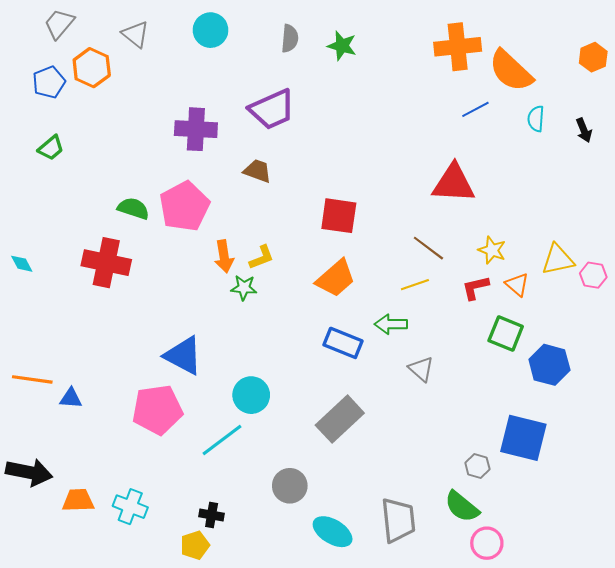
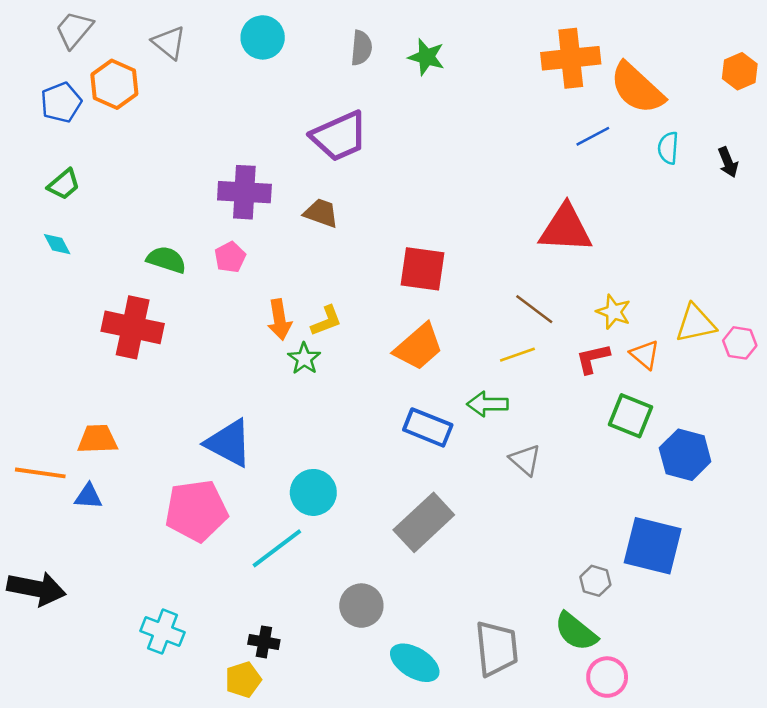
purple cross: (196, 129) -> (244, 192), moved
pink pentagon: (184, 206) -> (230, 257), size x0.5
cyan diamond: (22, 264) -> (57, 244), moved
green star: (244, 288) -> (304, 359), turned 30
orange trapezoid: (78, 500) -> (98, 439), moved

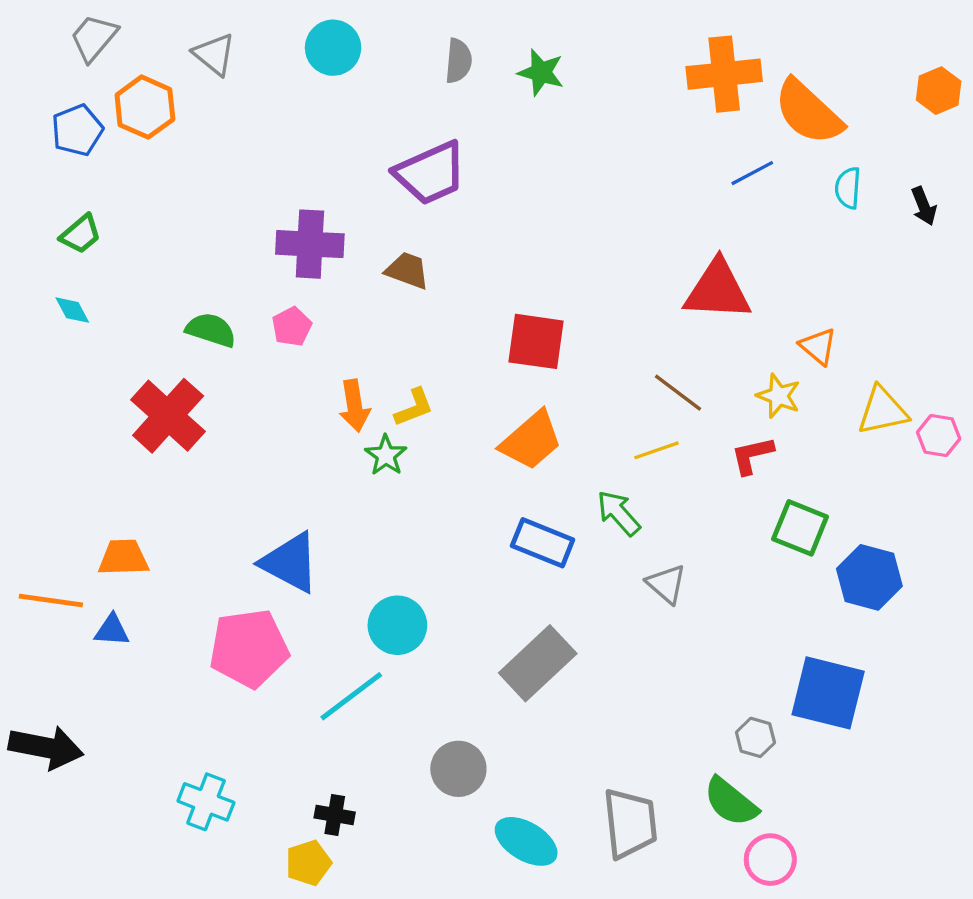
red cross: (133, 327) -> (168, 416), turned 30
orange triangle: (645, 355) -> (818, 346), moved
green arrow: (488, 404) -> (619, 513), turned 48

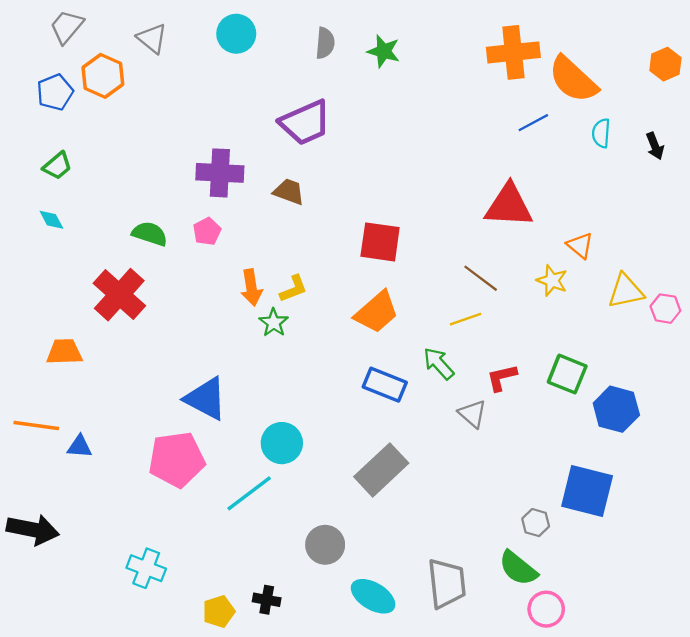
red L-shape: (752, 455) -> (502, 378), moved
orange trapezoid: (123, 558) -> (64, 352), moved
black cross: (335, 815) -> (267, 600), moved

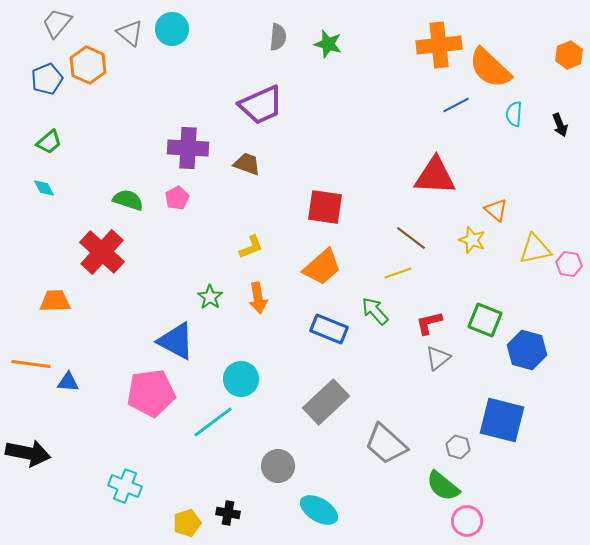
cyan circle: (236, 34) -> (172, 29), moved
orange arrow: (251, 288) -> (258, 298), moved
green star: (274, 323) -> (210, 297), moved
gray triangle: (472, 414) -> (438, 358), moved, turned 40
gray trapezoid: (447, 583) -> (386, 444), moved, turned 138

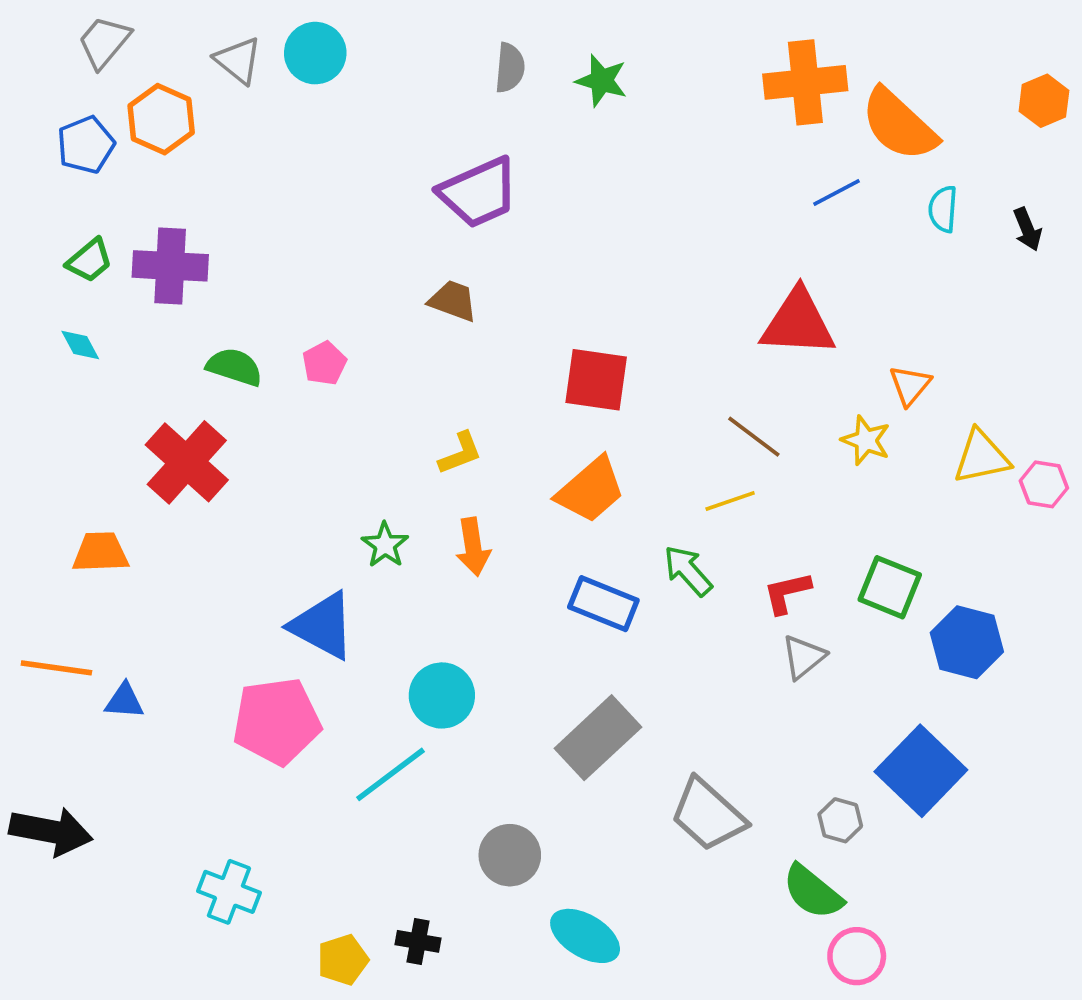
purple cross: (188, 148) -> (170, 266), moved
orange triangle: (496, 210) -> (910, 385), turned 30
blue square: (502, 420) -> (921, 771), turned 30

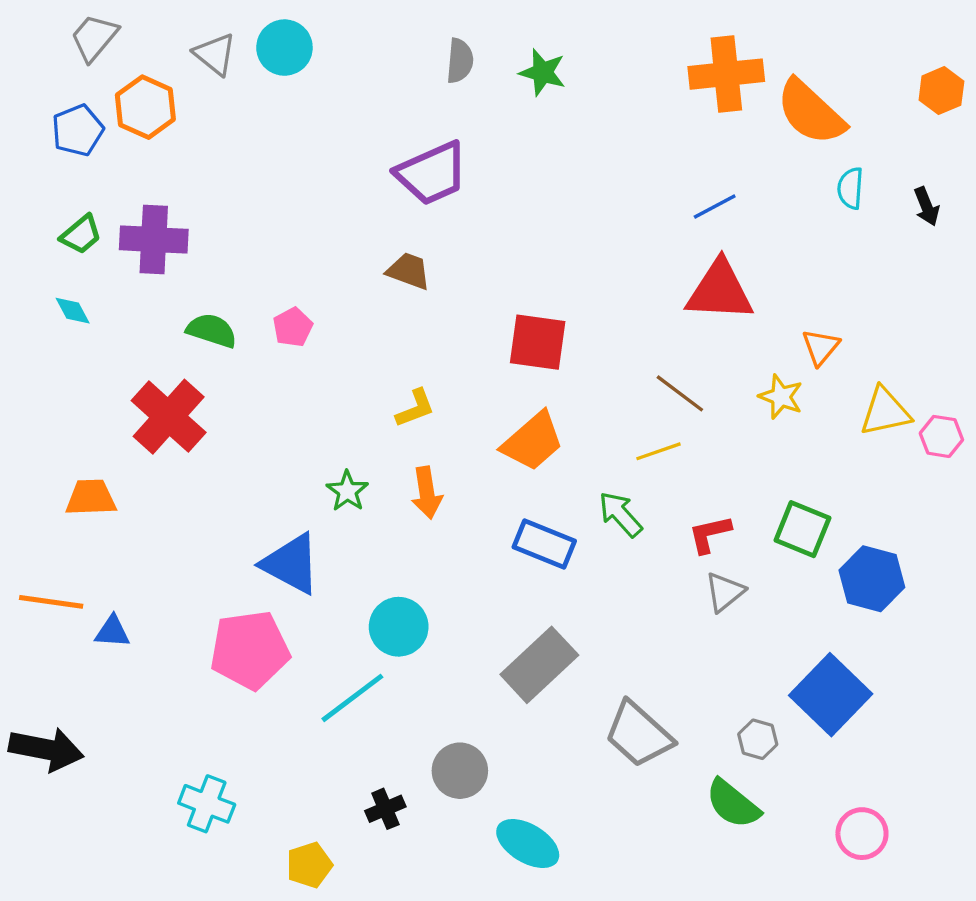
blue line: (837, 193) -> (715, 206), moved
black cross: (418, 941) -> (385, 809), moved, turned -33
pink circle: (857, 956) -> (862, 834), moved

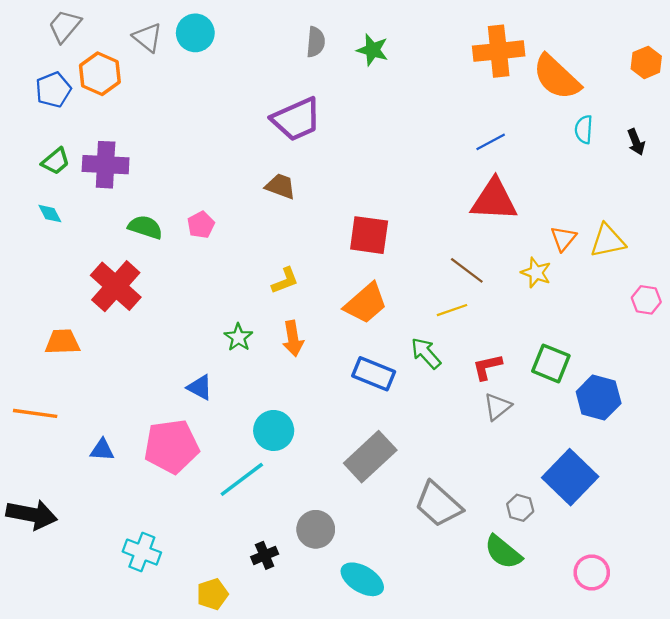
yellow triangle: (885, 412) -> (608, 241), moved
blue triangle: (291, 564) -> (200, 387), size x0.6
blue triangle: (112, 632) -> (102, 450), moved

